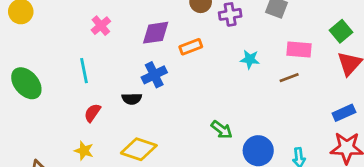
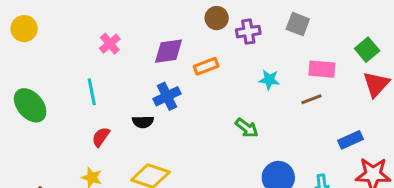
blue rectangle: (344, 113) -> (350, 140), moved
green arrow: (222, 130) -> (247, 128), moved

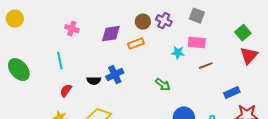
brown circle: (217, 18) -> (143, 22), moved
purple cross: (248, 32) -> (164, 21), turned 35
pink cross: (110, 44) -> (72, 29), turned -32
pink rectangle: (322, 69) -> (197, 43), moved
blue cross: (167, 96) -> (115, 75), moved

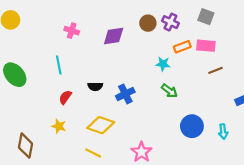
orange rectangle: (136, 44) -> (182, 47), moved
cyan star: (178, 53) -> (163, 64), moved
blue cross: (115, 75) -> (125, 94), moved

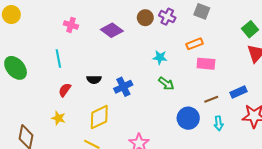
purple diamond: (114, 36) -> (112, 30), turned 45
pink rectangle: (206, 46) -> (206, 64), moved
orange rectangle: (182, 47) -> (194, 44), moved
brown line: (216, 70) -> (211, 99), moved
yellow diamond: (101, 125) -> (99, 117), turned -45

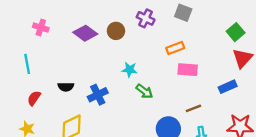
brown circle: (145, 18) -> (116, 31), moved
cyan star: (160, 57) -> (130, 70), moved
blue rectangle: (238, 92) -> (228, 87), moved

